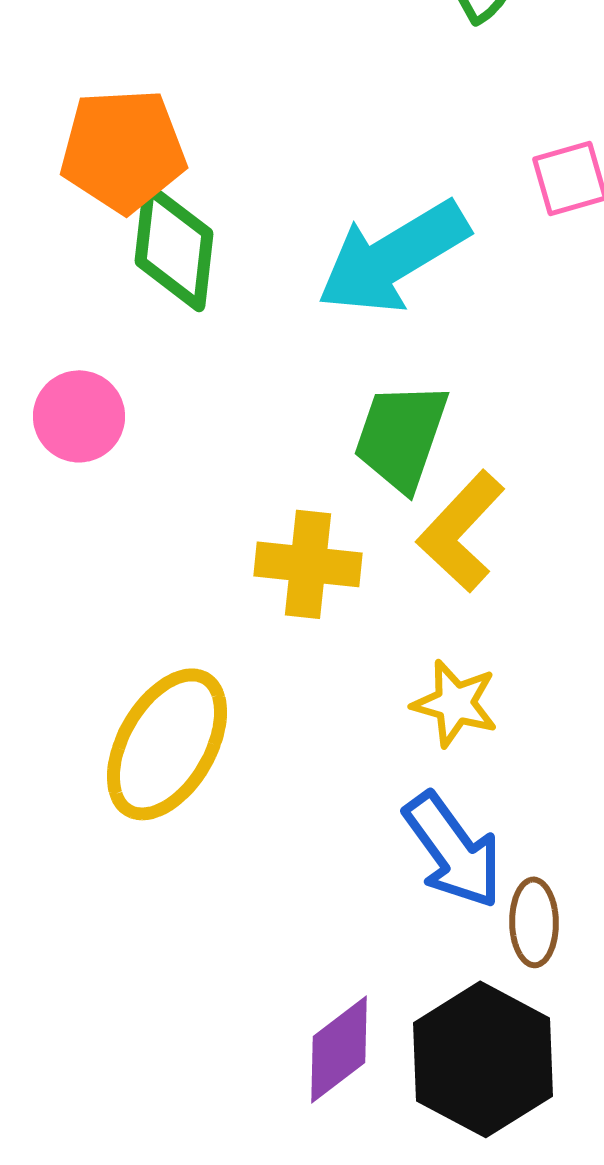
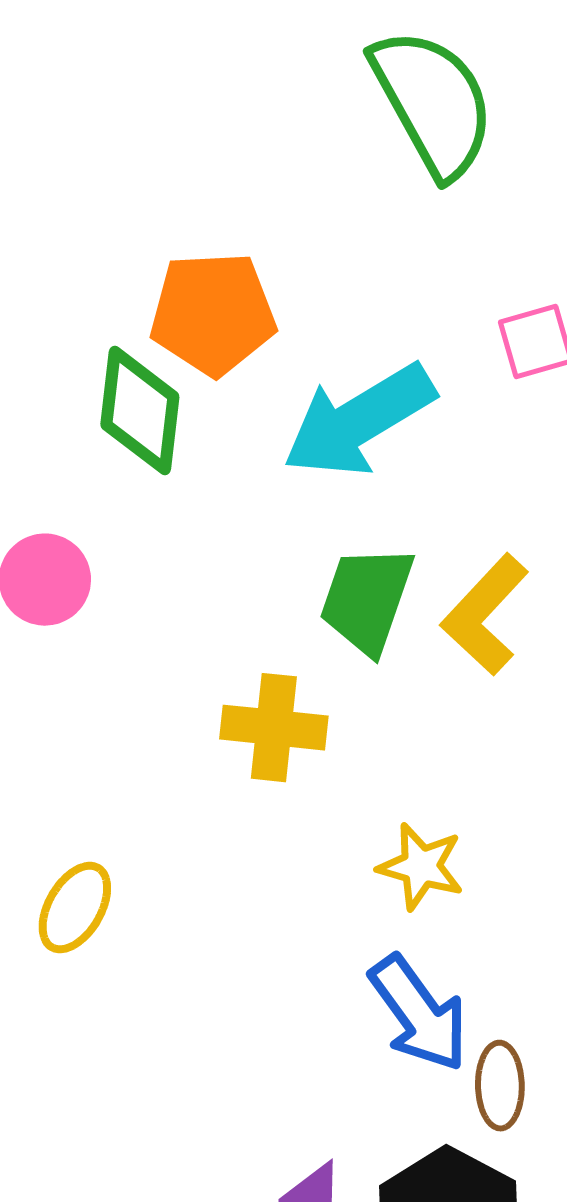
orange pentagon: (123, 150) -> (213, 314), moved
yellow L-shape: (461, 531) -> (485, 615), moved
yellow ellipse: (167, 744) -> (75, 908), moved, size x0.6

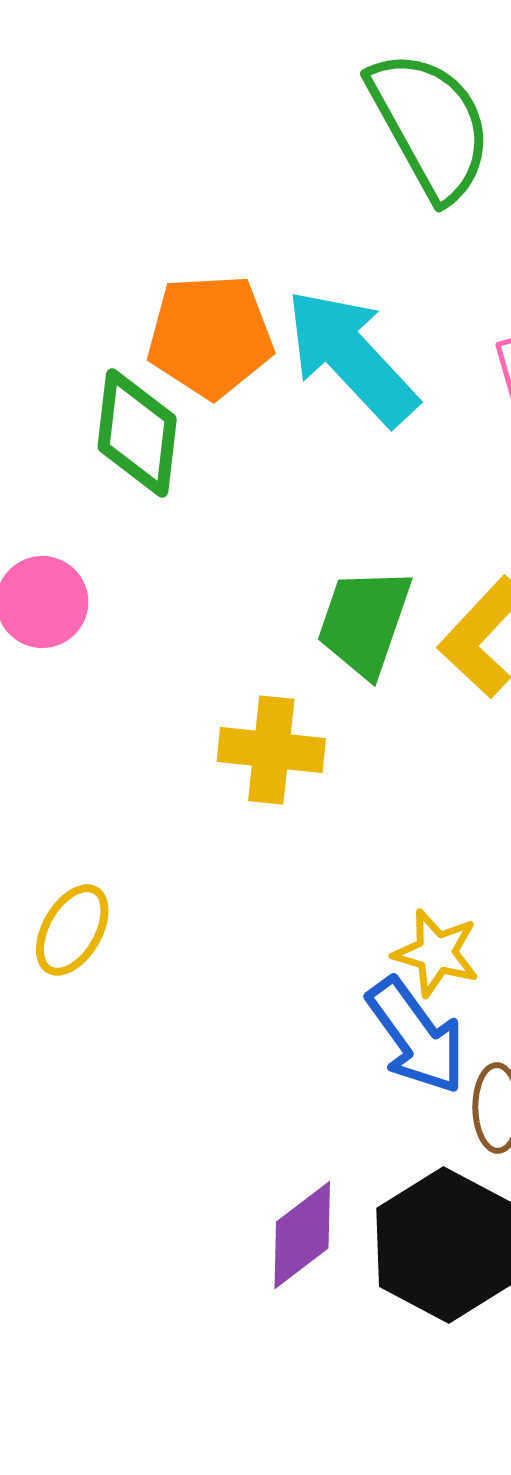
cyan arrow: (359, 421) -> (351, 357), moved, turned 78
yellow star: (421, 867) -> (436, 953), moved

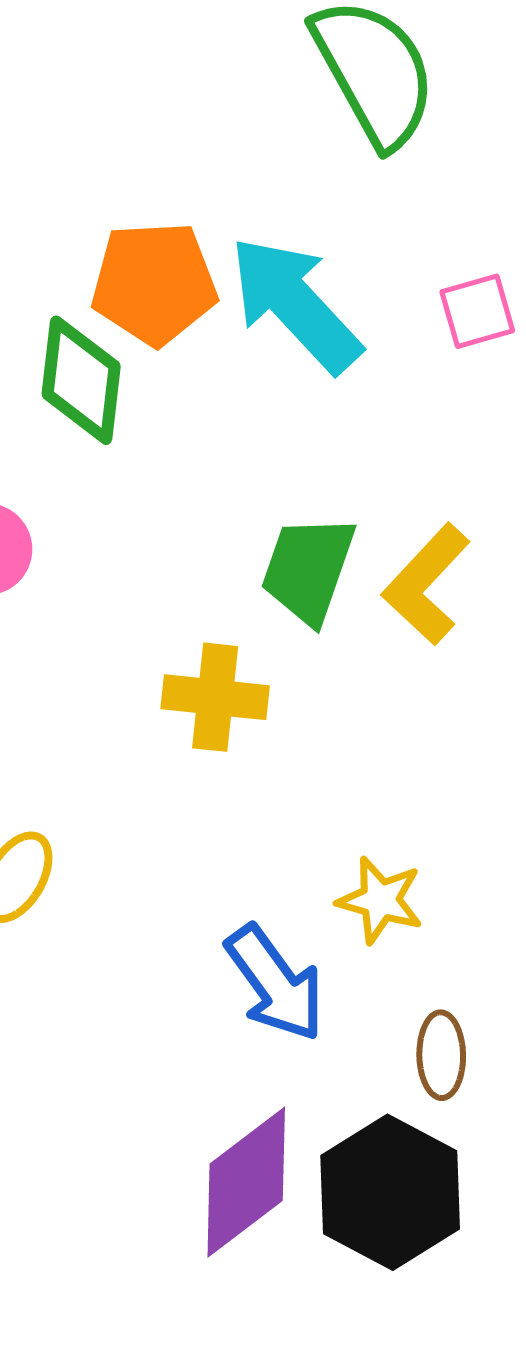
blue arrow: (416, 1036) -> (275, 983), moved
purple diamond: (302, 1235) -> (246, 1182), size x1.4

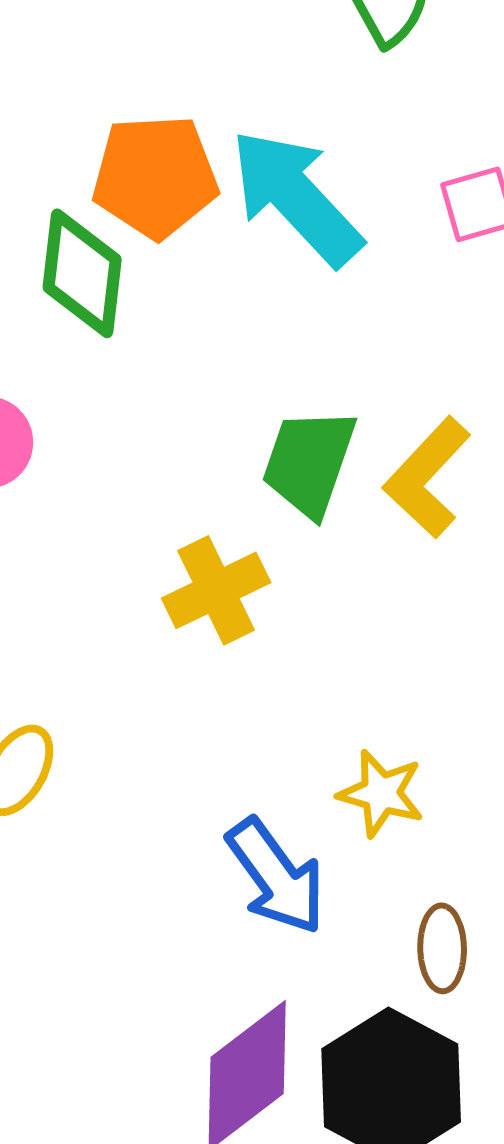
yellow cross: (215, 697) -> (216, 590), turned -32

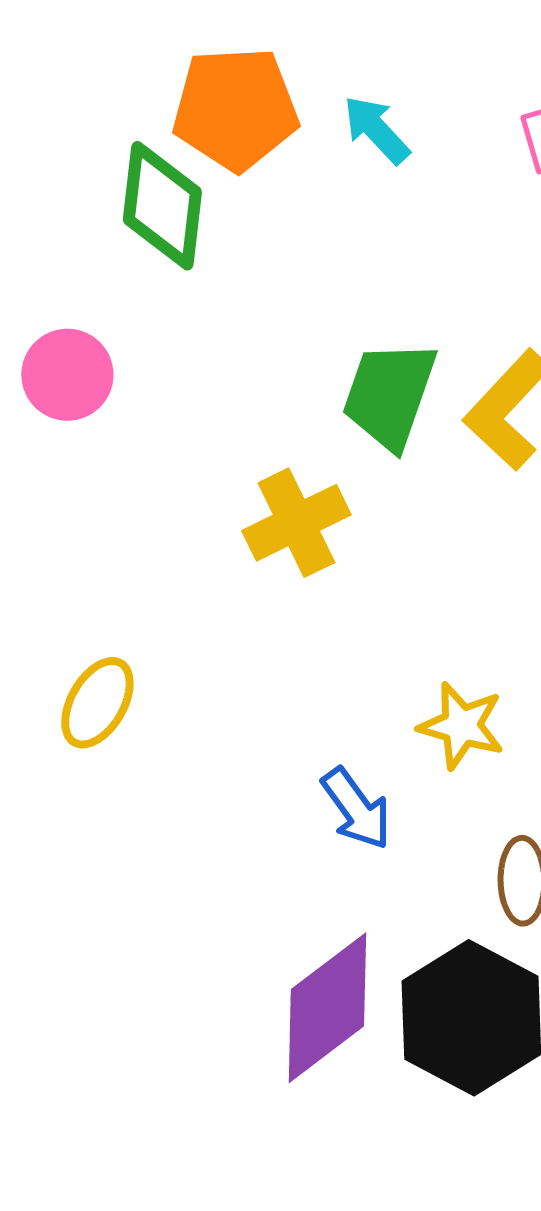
cyan arrow: (296, 197) -> (376, 130), size x0.5
blue arrow: (276, 876) -> (356, 809), size x0.7

